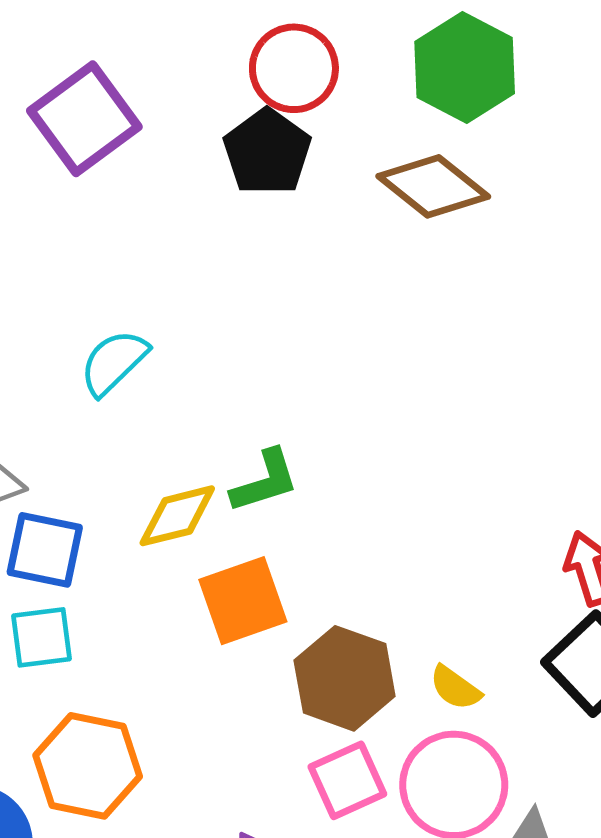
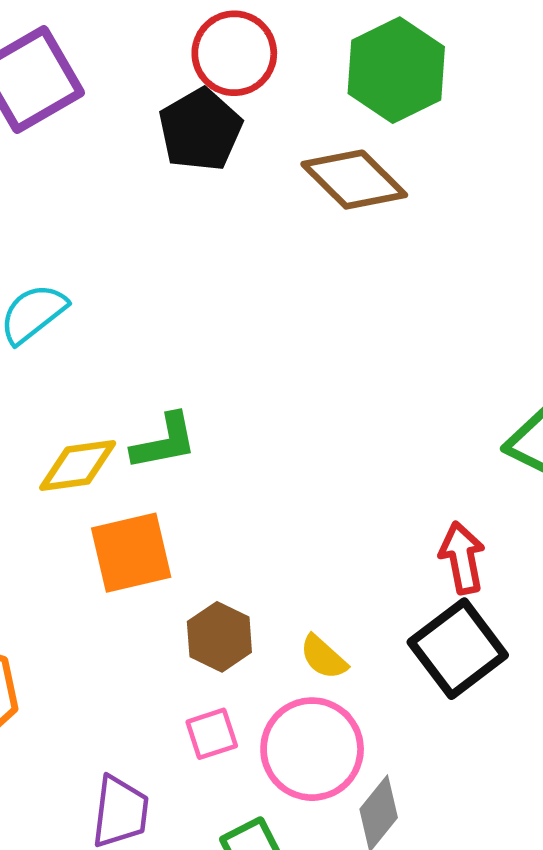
brown hexagon: (345, 678) -> (219, 637), size x0.7
pink square: (347, 780) -> (212, 734), size x0.7

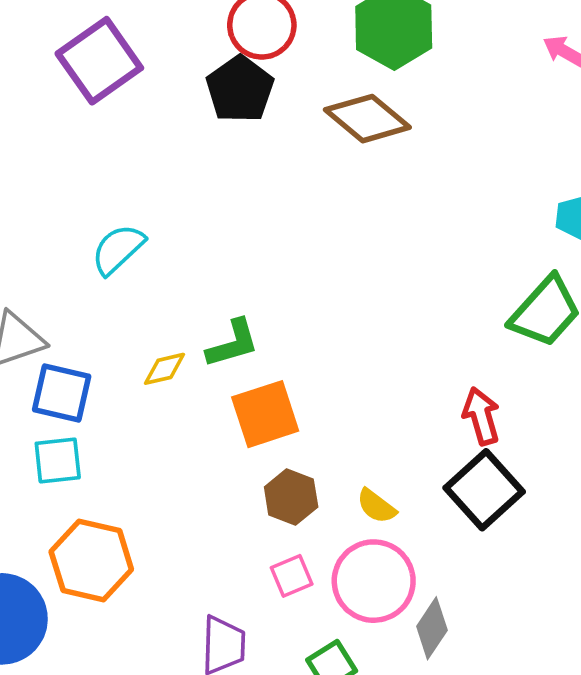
yellow diamond: (78, 466) -> (165, 369), size x0.7
orange square: (131, 553) -> (265, 414), moved

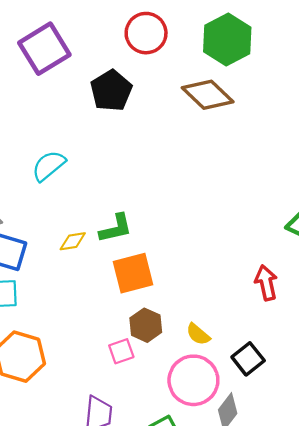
black pentagon: (240, 89) -> (111, 91), moved
black square: (484, 490) -> (248, 359), moved, size x0.7
pink square: (292, 576) -> (121, 351), moved

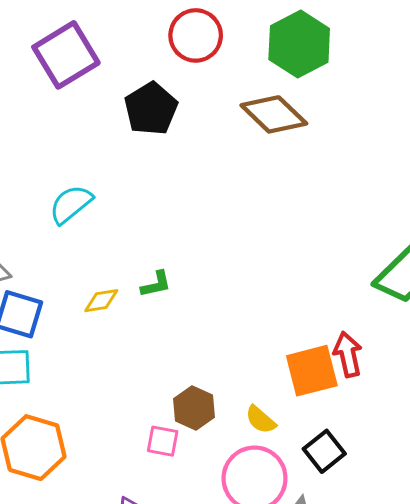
green L-shape: (116, 228) -> (156, 284), size x0.7
orange square: (133, 273) -> (312, 371), moved
pink square: (121, 351) -> (163, 441), turned 30

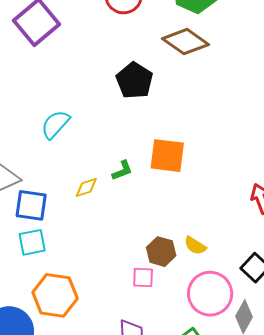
black pentagon: (151, 109) -> (134, 81), moved
orange square: (312, 371) -> (167, 156), moved, turned 30
yellow semicircle: (261, 420) -> (195, 246), moved

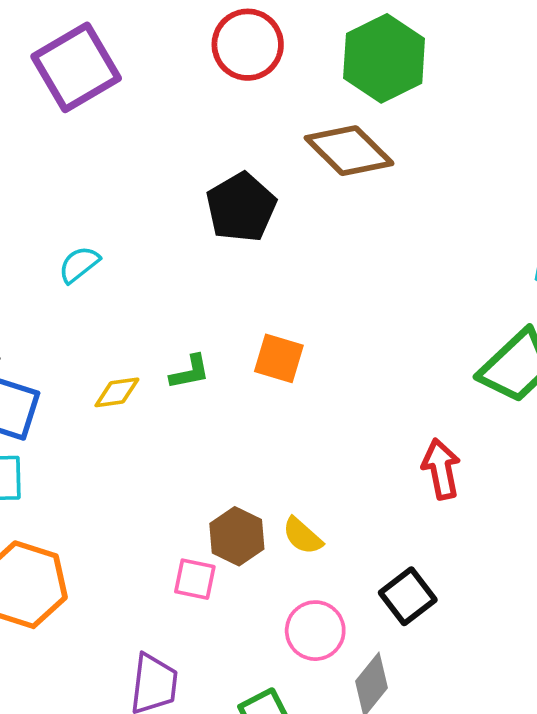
cyan semicircle: (55, 124) -> (79, 264), size x0.7
orange square: (167, 156) -> (279, 358), size x0.7
pink circle: (210, 294) -> (315, 631), size x0.7

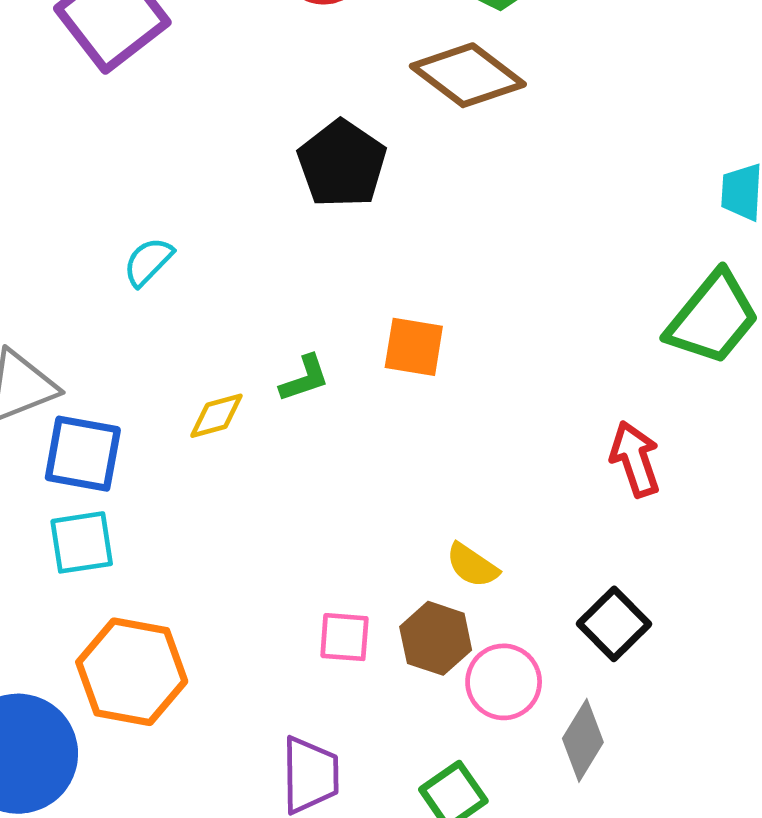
brown hexagon: (237, 536) -> (436, 638), moved

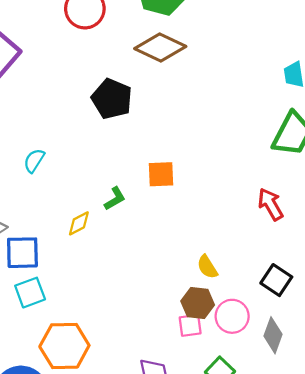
yellow semicircle: (472, 565) -> (207, 267), turned 35
pink square: (344, 637) -> (190, 325), moved

